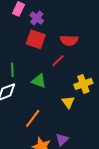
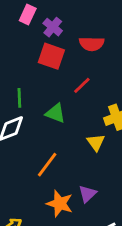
red semicircle: (69, 40) -> (92, 44), moved

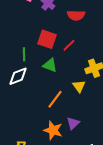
red square: (51, 56) -> (47, 39), moved
orange line: (47, 165) -> (55, 99), moved

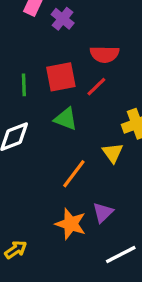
red semicircle: (76, 15) -> (105, 54), moved
red square: (47, 39) -> (61, 77), turned -30
green line: (24, 54) -> (24, 85), moved

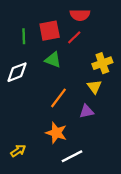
yellow triangle: (113, 153) -> (94, 87), moved
purple triangle: (103, 213) -> (87, 111), moved, turned 32
white line: (121, 255) -> (72, 156), moved

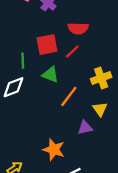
green line: (24, 36) -> (23, 61), moved
yellow triangle: (94, 87) -> (100, 109), moved
orange line: (59, 98) -> (69, 96), moved

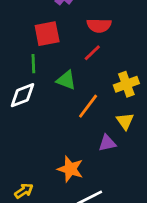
red square: (47, 45) -> (47, 34), moved

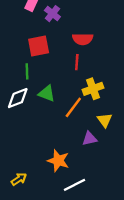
red line: (92, 53) -> (77, 62), turned -42
green triangle: (66, 80) -> (47, 93), moved
yellow cross: (126, 84) -> (93, 89), moved

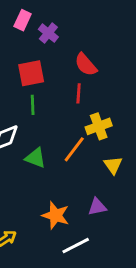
red semicircle: (83, 39) -> (86, 65), turned 48
green line: (27, 71) -> (33, 105), moved
green triangle: (47, 93) -> (35, 158), moved
purple triangle: (90, 139) -> (97, 207), moved

